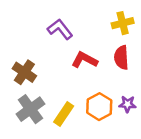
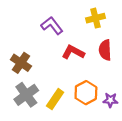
yellow cross: (123, 23) -> (96, 18), moved
purple star: (128, 104) -> (110, 100), moved

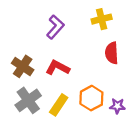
purple L-shape: (52, 26) -> (55, 27), turned 80
red L-shape: (73, 52) -> (58, 68), moved

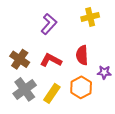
red semicircle: (112, 53) -> (82, 55), moved
purple star: (117, 106) -> (104, 72), moved

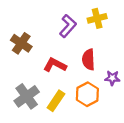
purple L-shape: (49, 24) -> (68, 26), moved
brown cross: (20, 59) -> (21, 43), moved

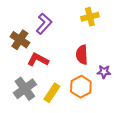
purple L-shape: (68, 26) -> (44, 24), moved
red L-shape: (55, 65) -> (38, 60), moved

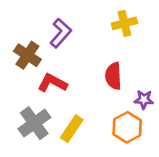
orange hexagon: (81, 87) -> (127, 127), moved

